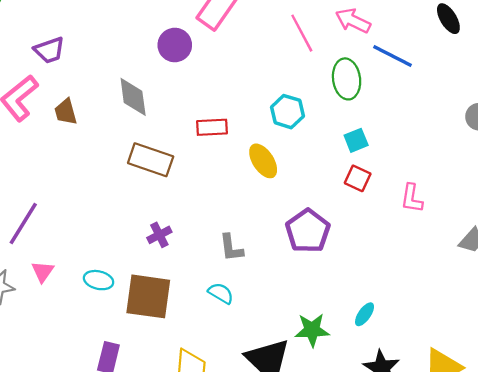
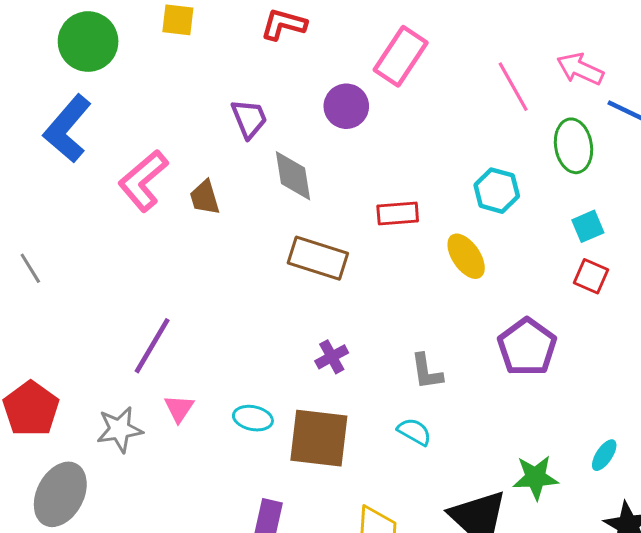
purple trapezoid: (49, 50) -> (249, 119), moved, turned -92

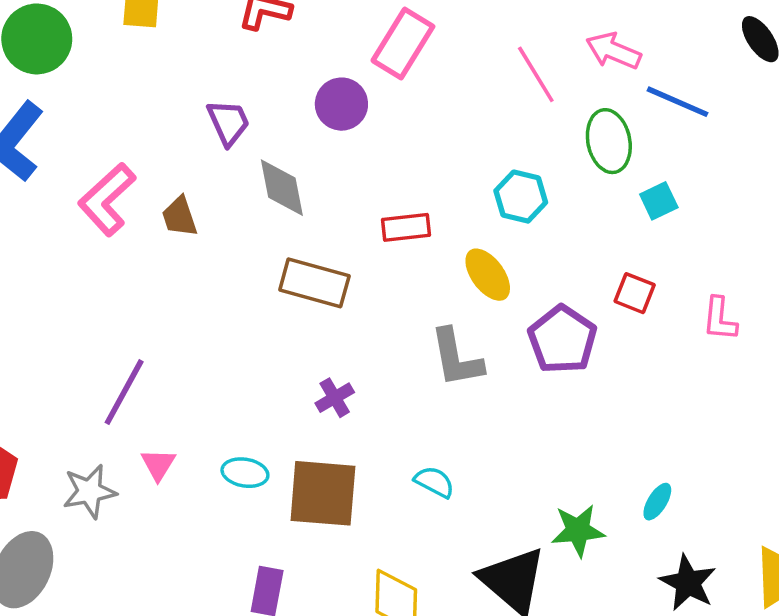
cyan square: (588, 226) -> (659, 201), moved
purple pentagon: (527, 347) -> (562, 340), moved
gray L-shape: (427, 372) -> (456, 358), moved, size x1.4

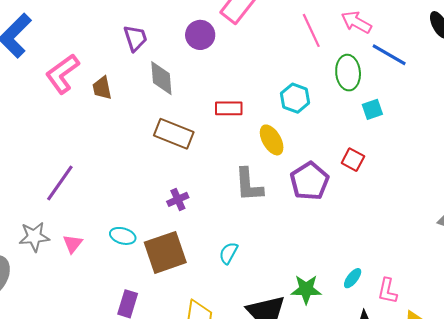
pink L-shape: (720, 319) -> (387, 291), moved
pink triangle: (158, 464) -> (73, 244), moved
cyan semicircle: (434, 482) -> (229, 253), turned -95
brown square: (323, 493) -> (165, 252), turned -30

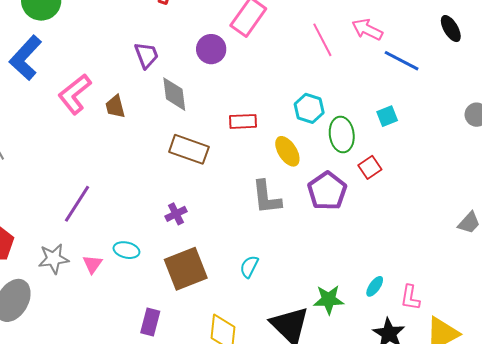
green ellipse: (348, 73) -> (342, 135), moved
red square: (353, 160) -> (370, 167), turned 30
purple cross: (178, 199) -> (176, 214), moved
cyan ellipse: (123, 236) -> (126, 250), moved

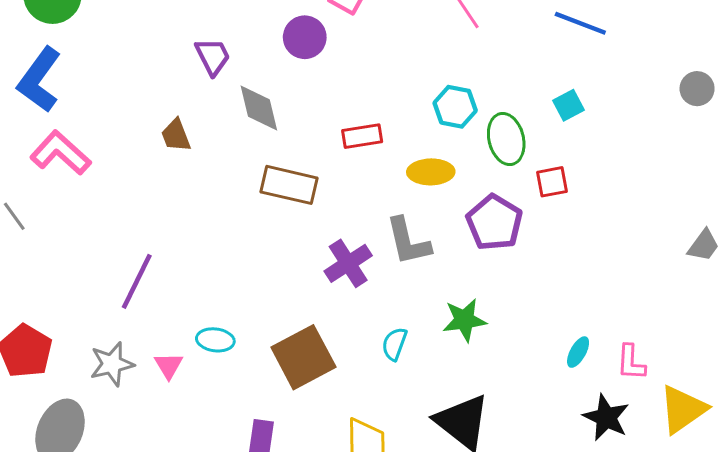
pink L-shape: (75, 94) -> (60, 153), moved, turned 87
yellow ellipse: (287, 151) -> (431, 172), turned -52
red square: (370, 167) -> (552, 182), turned 30
purple cross: (176, 214) -> (348, 263), moved, size x1.5
green star: (329, 300) -> (464, 320), moved

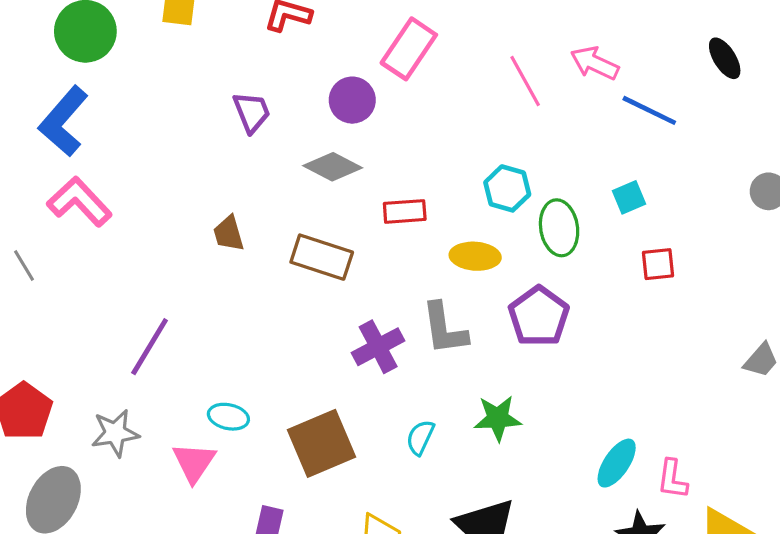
gray diamond: (259, 108) -> (333, 167), moved, turned -54
brown trapezoid: (176, 135) -> (229, 234), moved
red square: (552, 182) -> (658, 264), moved
cyan ellipse: (578, 352) -> (617, 463), size x1.5
pink triangle: (169, 366) -> (194, 462), moved, size x1.4

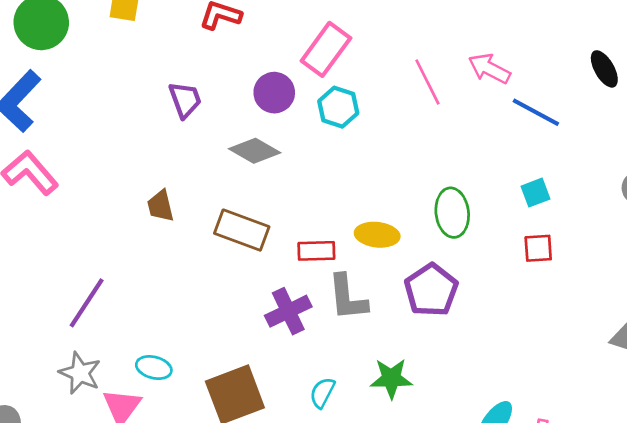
cyan hexagon: (507, 188) -> (338, 107), moved
cyan square: (629, 197) -> (535, 193), moved
red rectangle: (405, 211) -> (316, 251), moved
gray star: (115, 433) -> (80, 373), moved, turned 30

